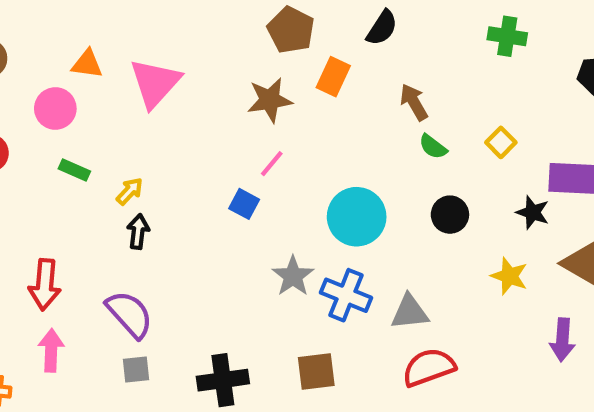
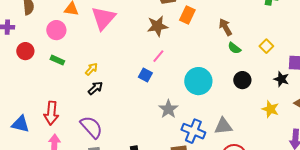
green rectangle: (74, 170) -> (57, 60), moved
black arrow: (138, 232) -> (95, 88), turned 42
blue cross: (346, 295) -> (193, 131), moved

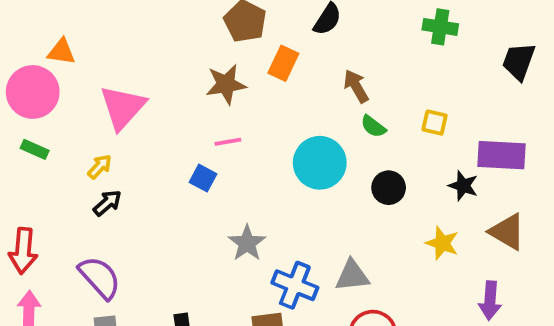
pink triangle: (103, 18) -> (123, 107), moved
pink circle: (56, 30) -> (33, 92), size x1.4
yellow square: (266, 46) -> (435, 123), turned -32
pink line: (158, 56) -> (228, 142), turned 40
cyan circle: (198, 81) -> (320, 163), moved

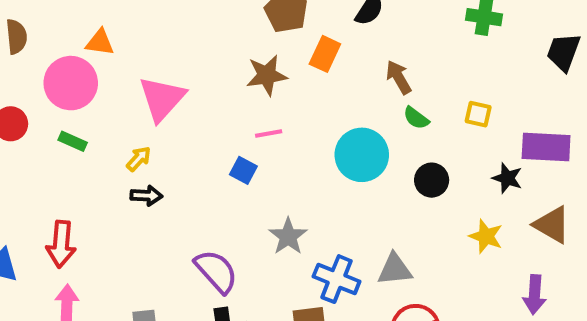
black arrow: (107, 203) -> (146, 196), turned 44
purple semicircle: (100, 278) -> (216, 271), moved

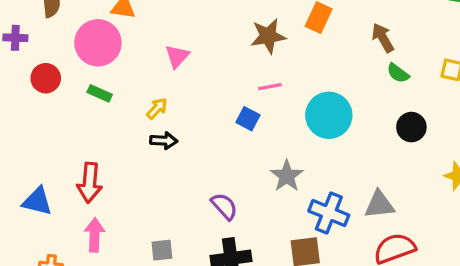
pink triangle: (162, 99) -> (177, 56), size x0.6
cyan circle: (362, 155) -> (329, 115), moved
purple semicircle: (216, 271) -> (224, 206), size x0.7

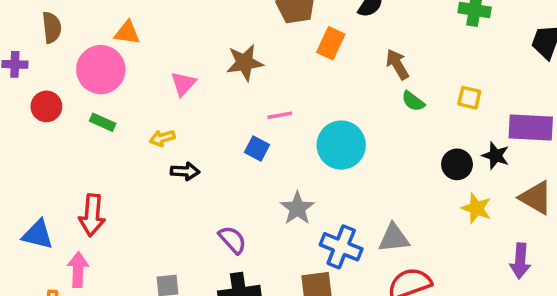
brown star: (268, 36) -> (245, 63), moved
yellow arrow: (157, 109) -> (162, 138), turned -150
black circle: (411, 127) -> (457, 164), moved
black arrow: (164, 141) -> (185, 171), moved
pink arrow: (95, 235) -> (78, 270), moved

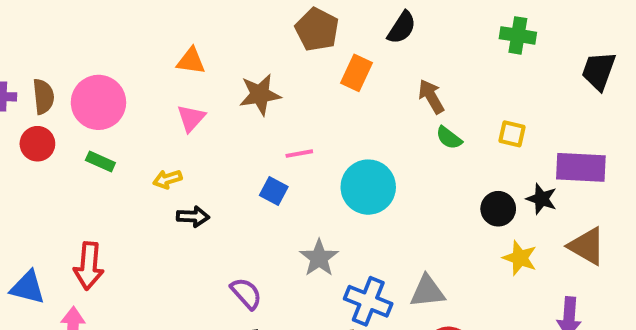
brown semicircle: (52, 27) -> (43, 96), moved
orange triangle: (127, 33) -> (191, 61), moved

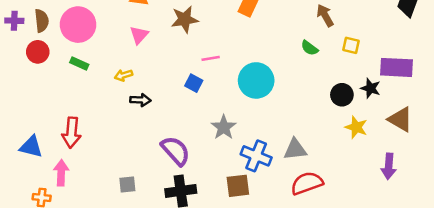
brown arrow: (431, 96) -> (325, 15), moved
purple semicircle: (246, 293) -> (176, 151), size x1.4

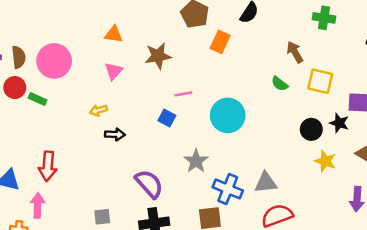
yellow square: (351, 45) -> (320, 81), size x1.5
green rectangle: (79, 64) -> (38, 99), moved

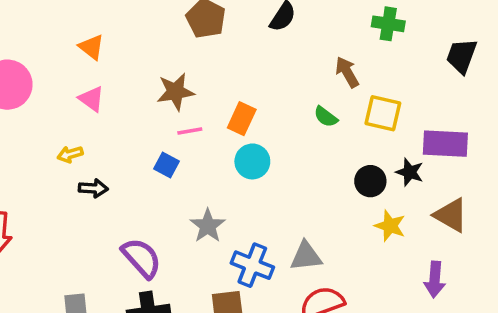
orange triangle: (114, 34) -> (91, 47), turned 30
orange rectangle: (220, 42) -> (242, 119), moved
brown star: (158, 56) -> (175, 92), moved
pink triangle: (114, 71) -> (91, 99), turned -36
cyan circle: (228, 115) -> (252, 161), size x0.7

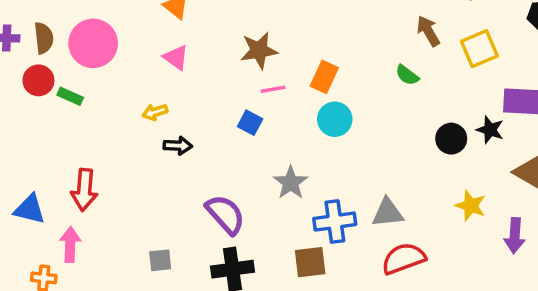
yellow square: (383, 113) -> (479, 49), moved, turned -36
yellow star: (390, 226) -> (471, 206), moved
blue cross: (252, 265) -> (335, 222), turned -30

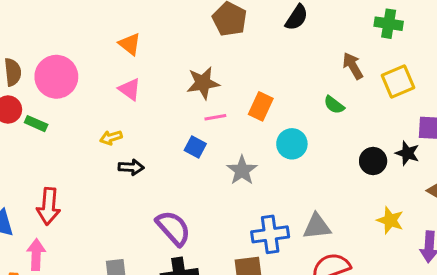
cyan circle: (335, 119) -> (292, 144), moved
gray star: (291, 183) -> (242, 170), moved

